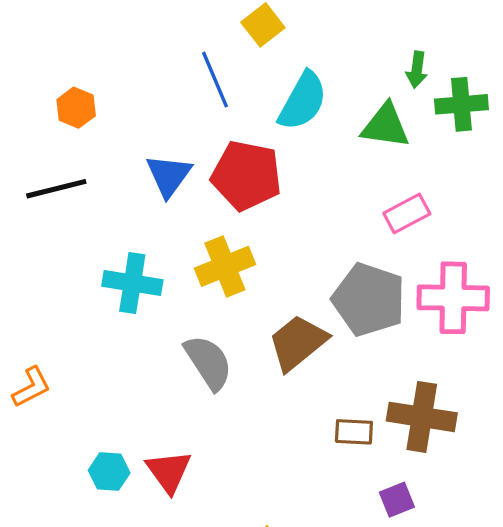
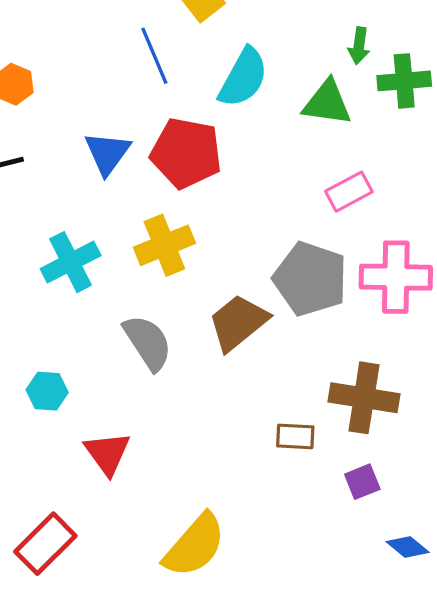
cyan cross: (132, 283) -> (71, 262), turned -36
brown rectangle: (354, 432) -> (295, 436), moved
cyan hexagon: (109, 472) -> (47, 391), moved
purple square: (397, 500) -> (362, 482), moved

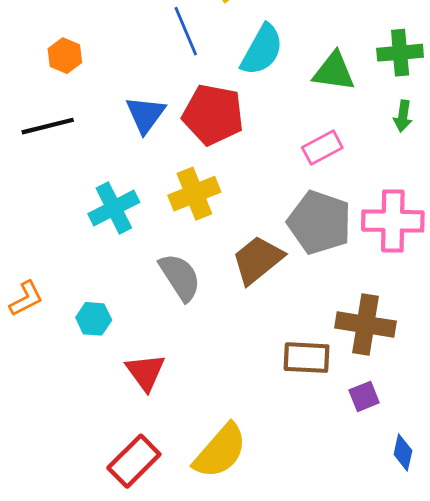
green arrow: (359, 46) -> (403, 116), moved
pink rectangle: (349, 192) -> (322, 148), moved
brown rectangle: (295, 436) -> (307, 358), size x1.4
red rectangle: (45, 544) -> (134, 461), moved
blue diamond: (408, 547) -> (403, 453), turned 63

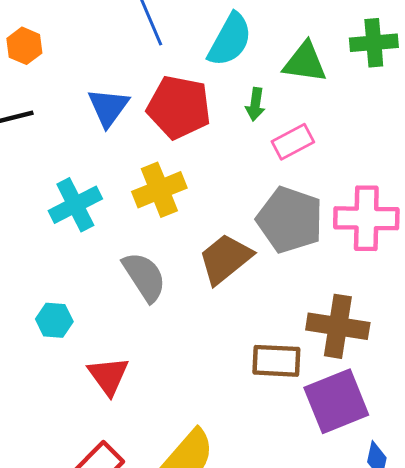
green arrow: (403, 116) -> (255, 104), moved
purple square: (364, 396) -> (336, 401), size x2.0

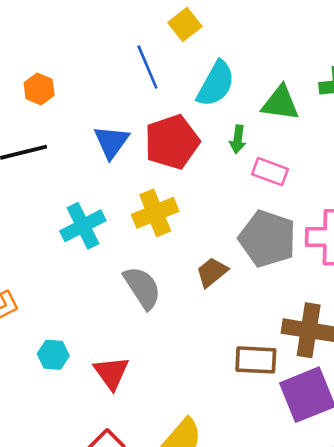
red pentagon: (179, 107) -> (172, 142), turned -30
pink rectangle: (293, 142) -> (270, 172), turned 48
brown trapezoid: (225, 259) -> (212, 272), size x0.7
cyan hexagon: (54, 320) -> (53, 355), moved

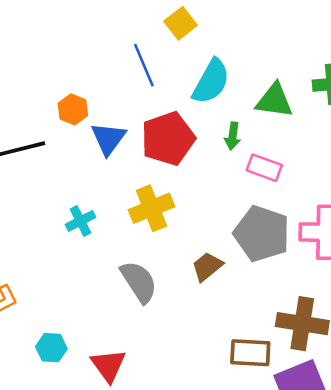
orange hexagon: (39, 89) -> (73, 109), moved
cyan cross: (83, 226) -> (80, 221), size x0.7

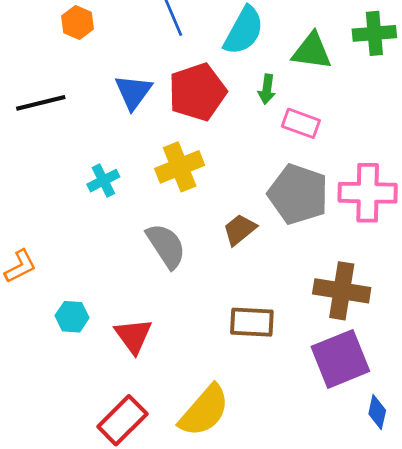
orange hexagon: (73, 109) -> (77, 23), moved
brown rectangle: (250, 353) -> (252, 322), moved

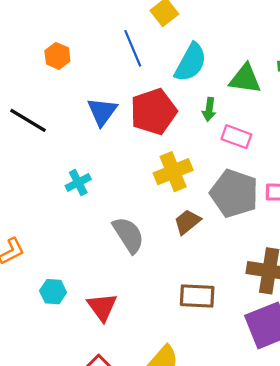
black line: (41, 103) -> (28, 120), turned 45
yellow cross: (180, 167) -> (173, 172), moved

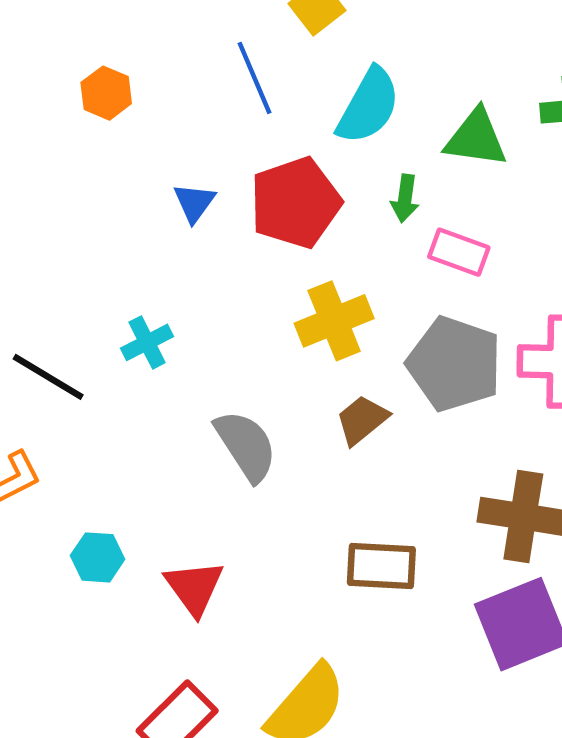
blue triangle: (102, 112) -> (194, 203), size x0.7
black line: (28, 120) -> (48, 377), moved

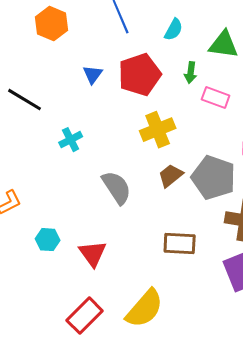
orange hexagon: (106, 93) -> (52, 24), size x1.4
cyan semicircle: (368, 106) -> (174, 30), size x0.6
gray pentagon: (454, 364) -> (214, 178), moved
black line: (48, 377) -> (25, 100), moved

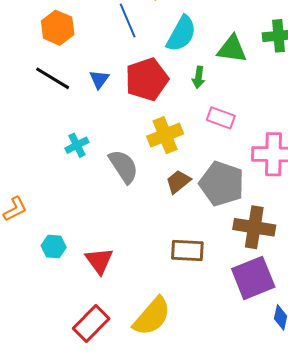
cyan semicircle: (174, 30) -> (181, 34), size x1.6
pink rectangle: (216, 98) -> (221, 118), moved
black line: (25, 100) -> (53, 78), moved
gray semicircle: (117, 188) -> (124, 166), moved

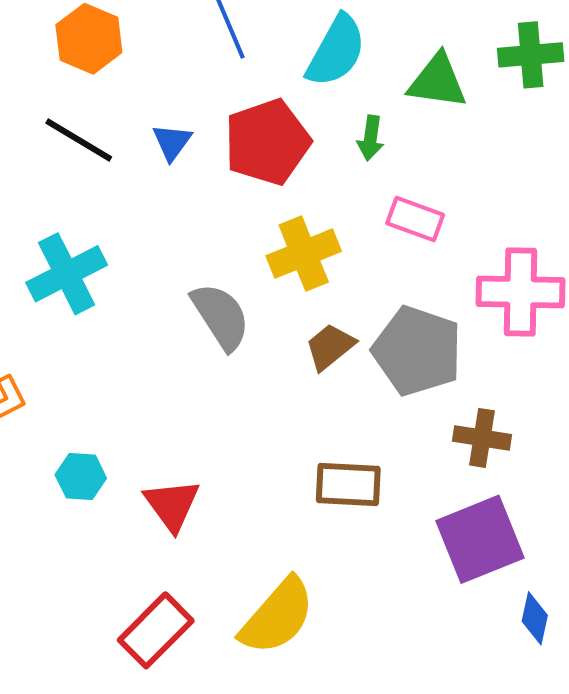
cyan cross: (77, 145) -> (67, 274), moved, size x1.6
brown cross: (254, 227) -> (482, 438), size x0.7

